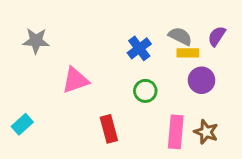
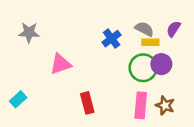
green circle: (145, 91) -> (143, 68), moved, size x1.5

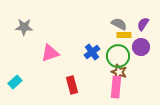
blue cross: (112, 39) -> (92, 52), moved
purple circle: (161, 64) -> (141, 47), moved
brown star: (165, 105) -> (119, 72), moved

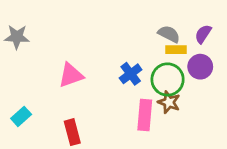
gray star: (24, 27) -> (17, 37), moved
red rectangle: (72, 85) -> (72, 132), moved
pink rectangle: (116, 87) -> (145, 115), moved

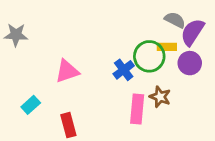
gray semicircle: (169, 34) -> (175, 20), moved
purple semicircle: (203, 34) -> (192, 32), size x1.5
green circle: (168, 79) -> (149, 56), moved
cyan rectangle: (21, 116) -> (31, 105), moved

